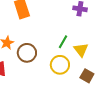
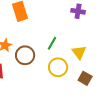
green line: (63, 42) -> (52, 43), moved

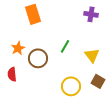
yellow circle: (58, 67) -> (71, 86), moved

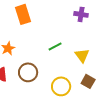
green line: (65, 46) -> (55, 46), turned 32
brown circle: (38, 58) -> (28, 72), moved

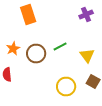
purple cross: (81, 14) -> (86, 14), turned -32
brown circle: (28, 72) -> (36, 54), moved

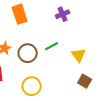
purple cross: (86, 14) -> (63, 14), moved
yellow circle: (66, 86) -> (32, 86), moved

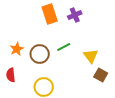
orange rectangle: (20, 14) -> (50, 14), moved
brown square: (85, 81) -> (101, 75), moved

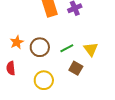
green line: (64, 47) -> (67, 48), moved
brown square: (101, 75) -> (76, 68), moved

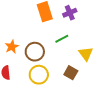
green line: (67, 48) -> (62, 39), moved
yellow circle: (44, 80) -> (39, 75), moved

